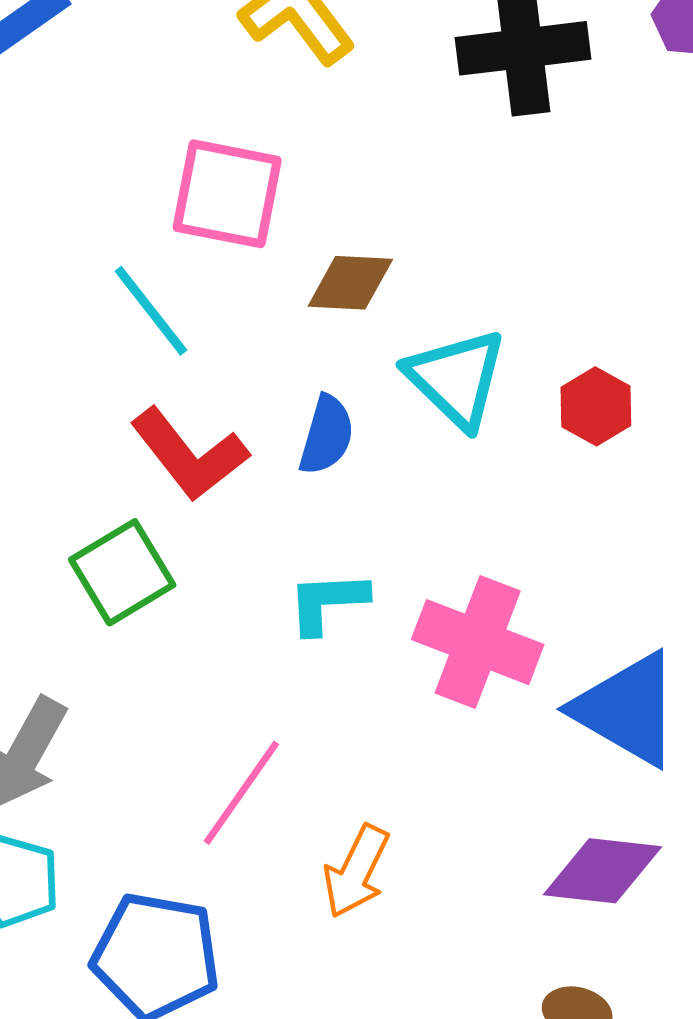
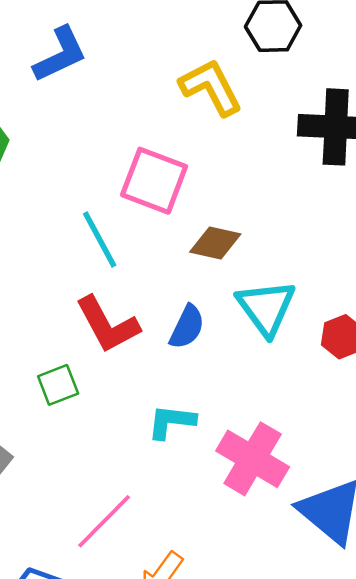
green square: (122, 572) -> (58, 385), size x0.7

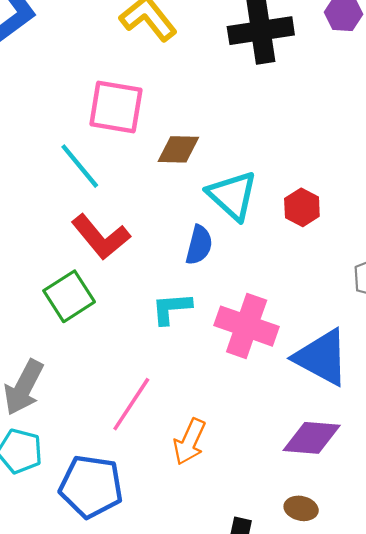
blue semicircle: (187, 327) -> (199, 245), moved
green square: (58, 385) -> (69, 296), size x1.4

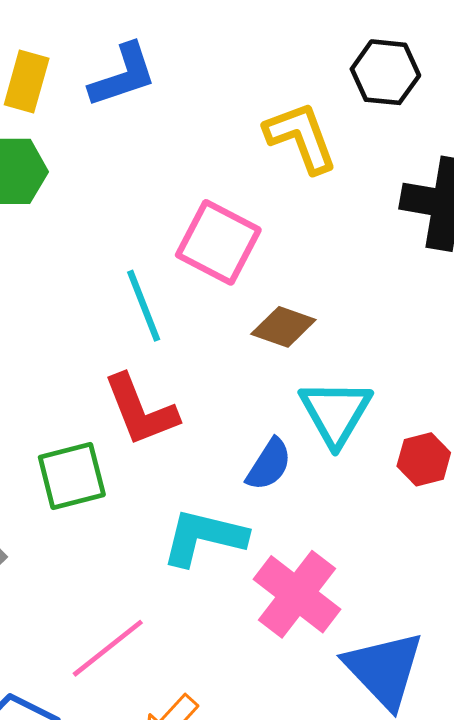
cyan L-shape: (171, 308) -> (204, 537), size x1.4

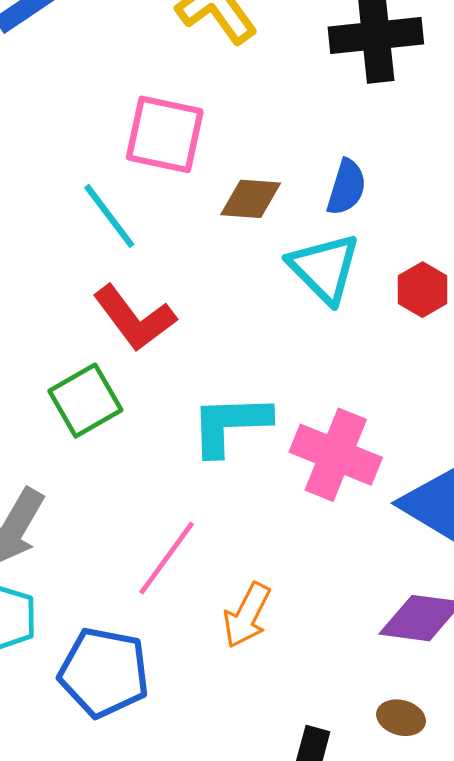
blue semicircle: (269, 464) -> (346, 187), moved

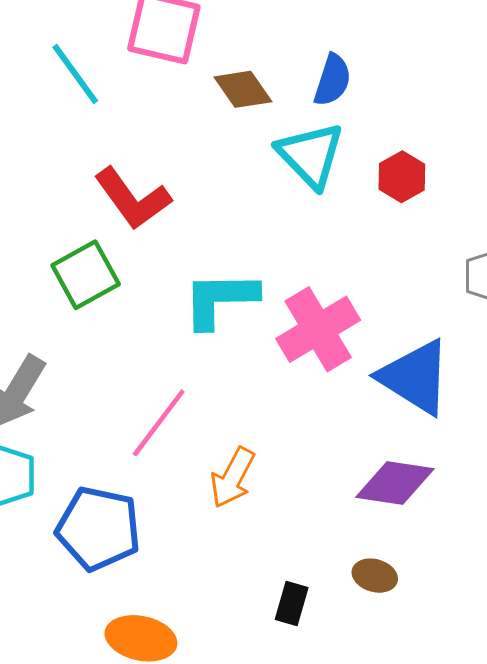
brown diamond: (251, 199) -> (243, 89), turned 50
cyan line: (109, 216) -> (75, 74), moved
pink cross: (336, 455) -> (318, 329), turned 36

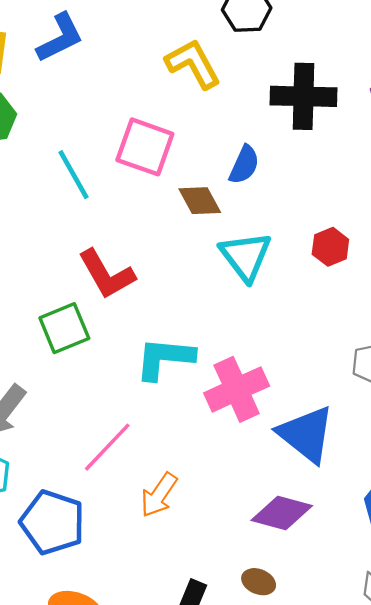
blue semicircle: (332, 80) -> (244, 165), moved
red hexagon: (402, 177) -> (330, 247), moved

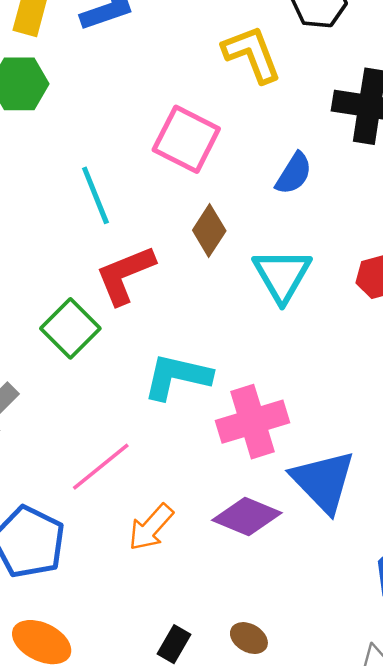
cyan line: (74, 175) -> (95, 195), moved
brown diamond: (200, 201) -> (209, 231), moved, turned 54
red L-shape: (107, 274) -> (125, 275), turned 90
green square: (64, 328) -> (70, 328), turned -30
purple diamond: (282, 513) -> (247, 517), moved

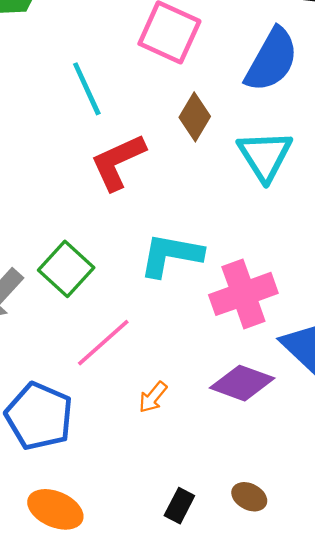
blue semicircle: (294, 173) -> (272, 60), size x1.6
green square: (70, 328) -> (66, 269), moved
orange arrow: (151, 527) -> (153, 397), size x0.7

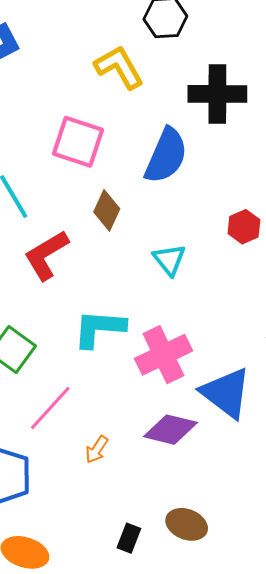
cyan triangle: (265, 156) -> (169, 260), moved, size x0.7
brown ellipse: (249, 497) -> (187, 524), size x1.4

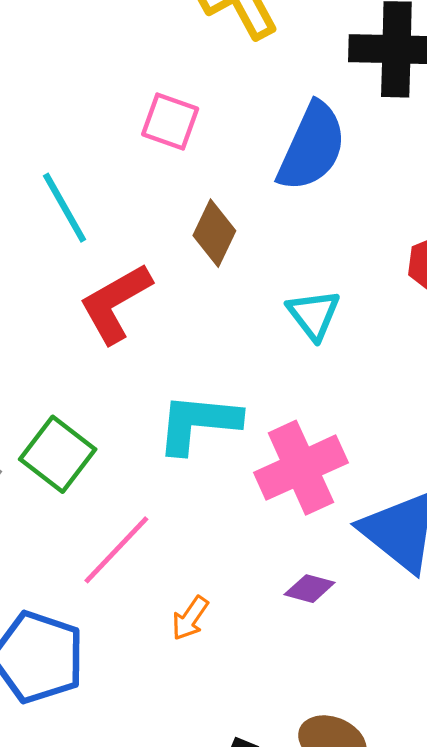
pink square: (78, 142) -> (170, 121), size x0.7
purple diamond: (170, 430) -> (310, 589), size x0.6

